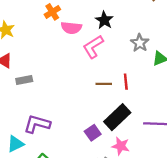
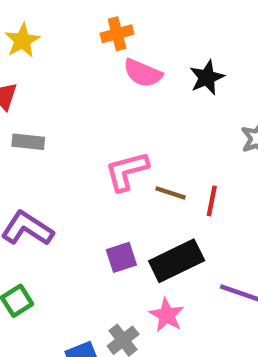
pink L-shape: (93, 47) -> (127, 171), moved
purple square: (93, 133) -> (121, 257), moved

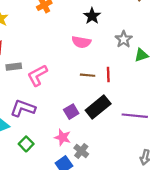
pink semicircle: (143, 73) -> (81, 42), moved
pink L-shape: (127, 171) -> (37, 75), moved
pink star: (167, 315) -> (63, 137), moved

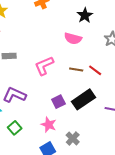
red line: (108, 74) -> (95, 70), turned -56
pink L-shape: (37, 75) -> (44, 66), moved
gray cross: (81, 151) -> (73, 138), moved

